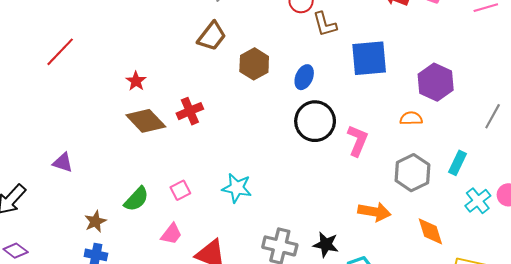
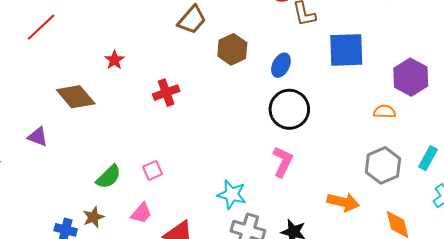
brown diamond: (146, 121) -> (76, 97), moved
pink L-shape: (358, 141) -> (283, 162), moved
cyan star: (237, 188) -> (232, 194), moved
brown star: (95, 221) -> (93, 217), moved

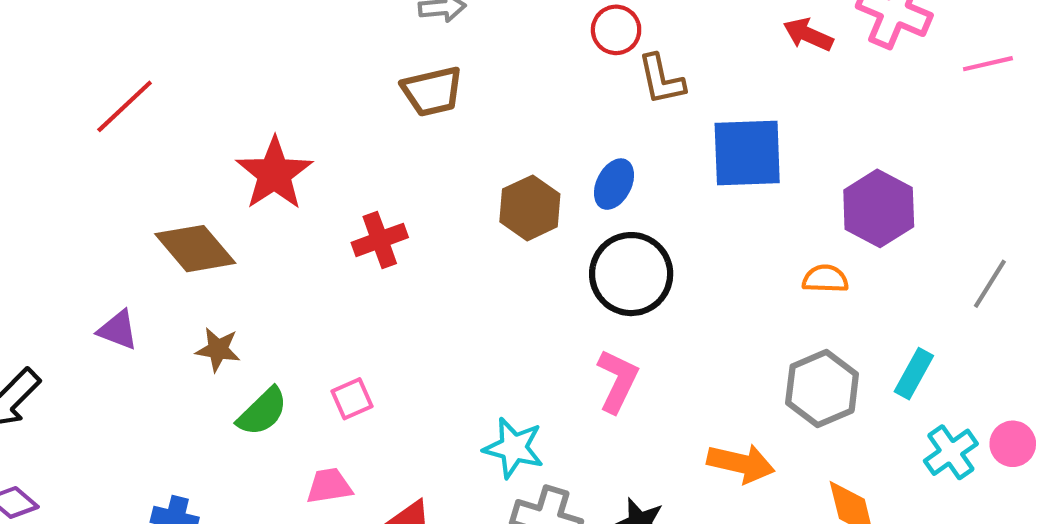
brown trapezoid: (192, 20) -> (432, 91), turned 36
brown hexagon: (232, 49) -> (530, 208), moved
red star: (114, 60) -> (274, 174), size x1.8
pink trapezoid: (141, 213) -> (329, 486), turned -140
brown star: (93, 217) -> (218, 349), moved, turned 30

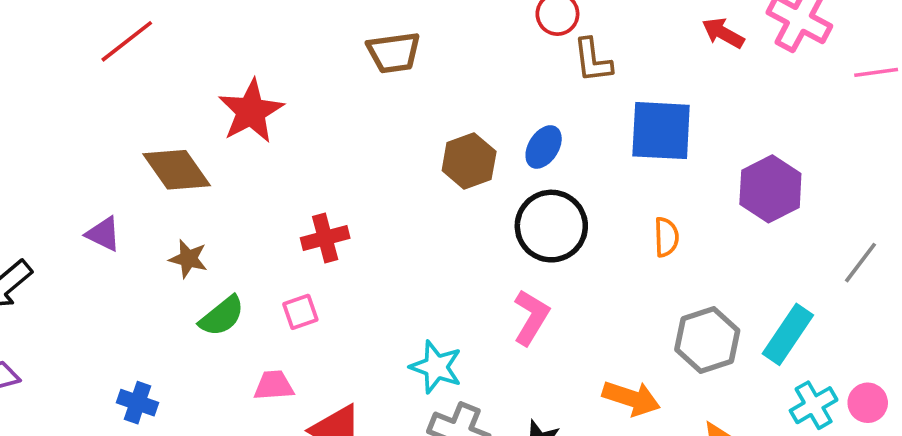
red cross: (380, 240) -> (325, 238), moved
orange semicircle: (825, 279) -> (666, 237), moved, turned 81
cyan rectangle: (914, 374) -> (788, 334), size x1.4

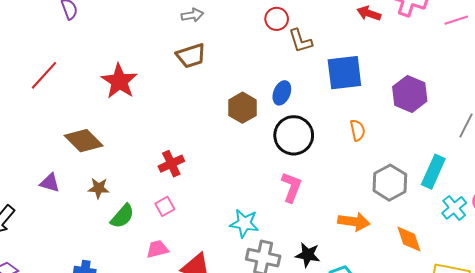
red star: (251, 111) -> (119, 81), moved

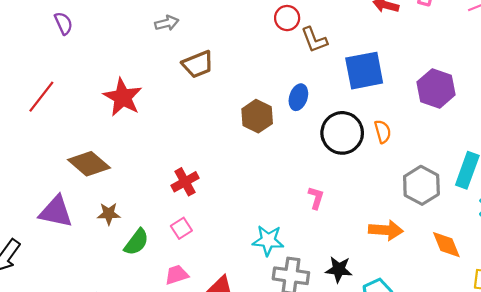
gray arrow: (192, 15) -> (167, 23), moved
black circle: (294, 135) -> (342, 133), moved
purple triangle: (50, 183) -> (56, 212), size x1.6
pink L-shape: (291, 187) -> (316, 198), size x0.7

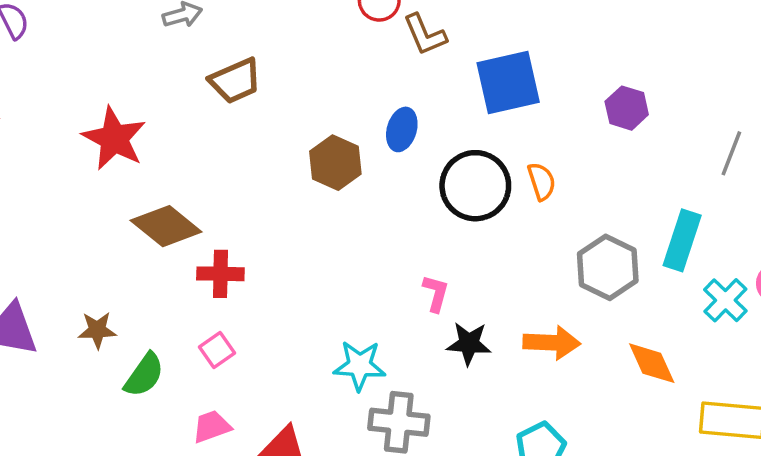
purple hexagon: (436, 88) -> (627, 108), size x0.7
brown diamond: (89, 164) -> (166, 226), moved
red cross: (185, 182) -> (220, 274), turned 32
black star: (339, 269) -> (469, 343), moved

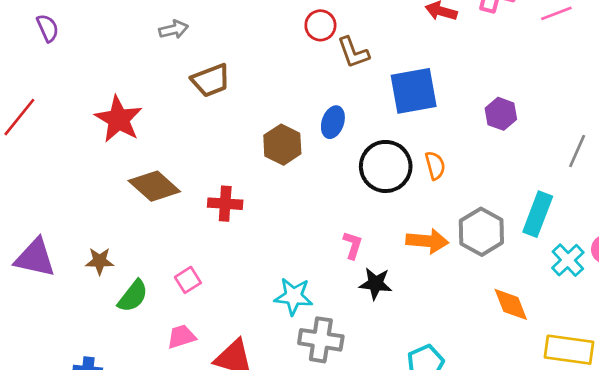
red cross: (220, 274) -> (225, 204), moved
orange arrow: (552, 343) -> (427, 241), moved

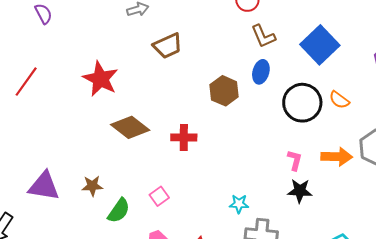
brown L-shape: (353, 52) -> (263, 36), moved
blue square: (414, 91) -> (320, 45), turned -30
orange semicircle: (435, 165) -> (339, 100), turned 145
pink L-shape: (353, 245) -> (295, 160), moved
cyan star: (294, 296) -> (239, 204), size x0.7

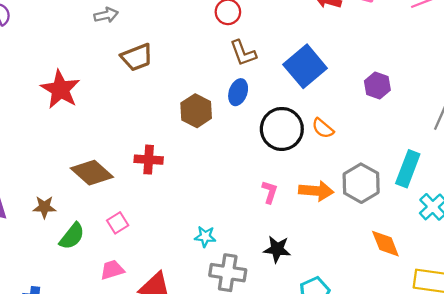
brown diamond: (130, 127) -> (92, 173), moved
black star: (300, 191) -> (277, 249), moved

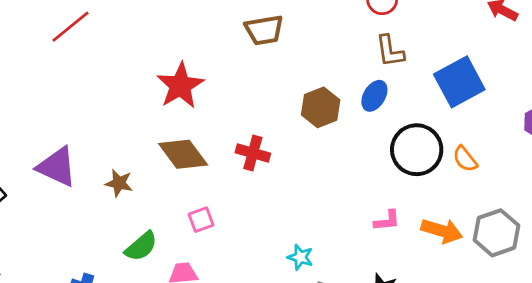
red star: (60, 89) -> (180, 86), moved
pink L-shape: (270, 192) -> (387, 221), turned 55
green semicircle: (72, 236) -> (141, 246), moved

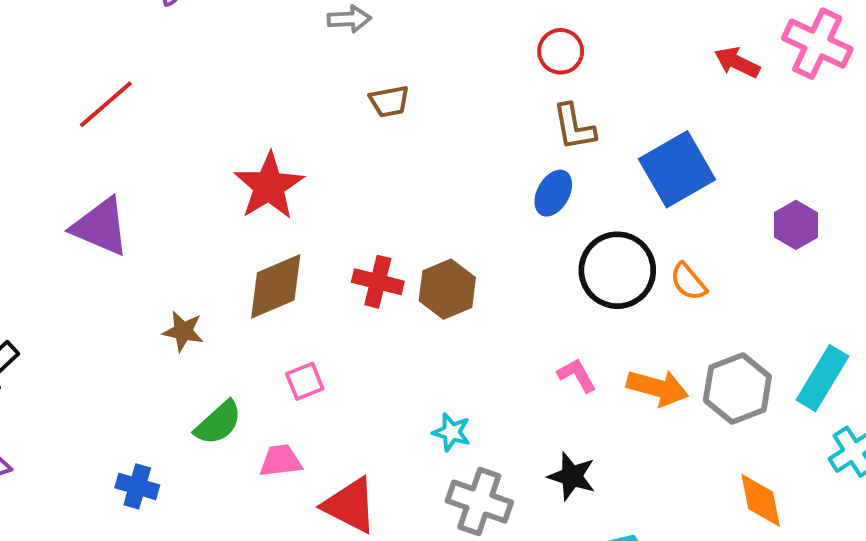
brown trapezoid: (264, 30) -> (389, 101), size x0.7
brown hexagon: (321, 107) -> (447, 289), moved
brown diamond: (183, 154) -> (276, 286), turned -75
purple triangle: (57, 167) -> (101, 227), moved
pink L-shape: (387, 221) -> (577, 375), turned -112

